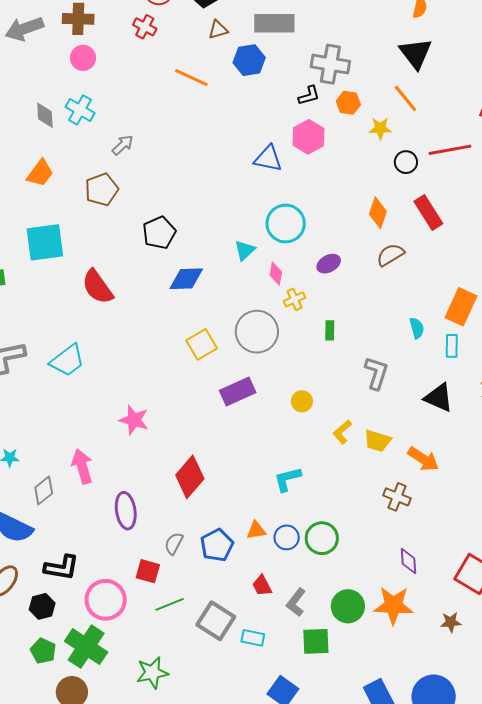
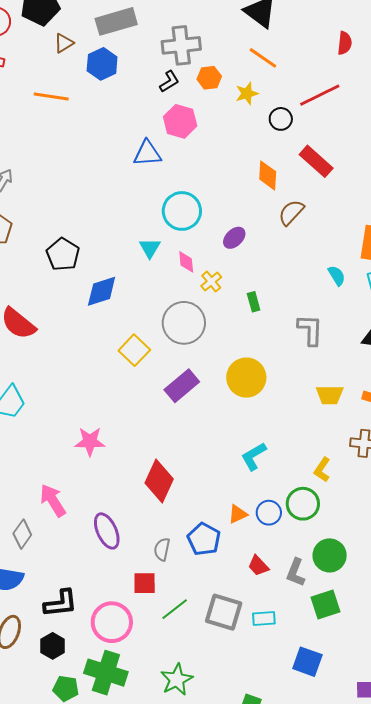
yellow circle: (302, 401) -> (246, 378), size x1.8
yellow L-shape: (342, 432) -> (322, 470), moved
green circle: (348, 606) -> (330, 555), moved

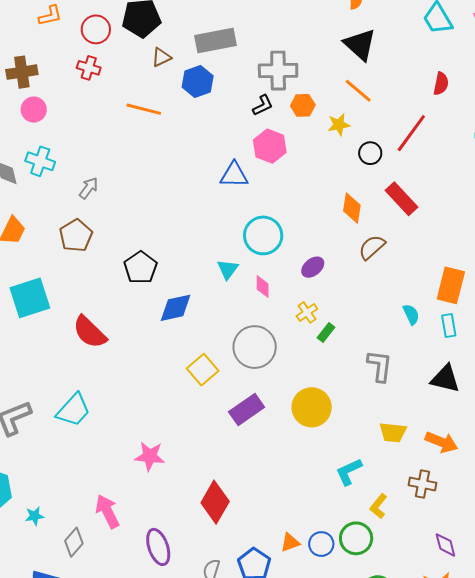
red line: (320, 95) -> (411, 133), turned -33
yellow cross: (211, 282) -> (307, 312), moved
green rectangle: (254, 302) -> (326, 333), turned 48
cyan L-shape: (254, 456) -> (349, 472), moved

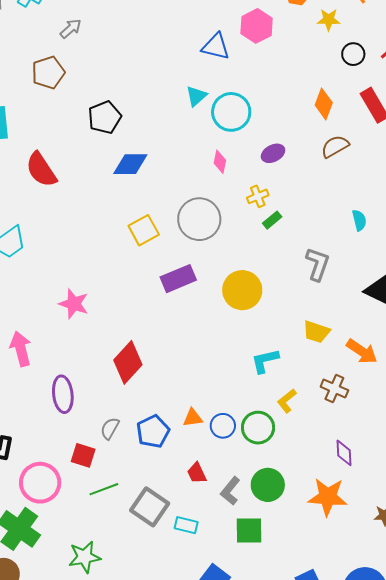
cyan triangle: (228, 269) -> (196, 96), moved

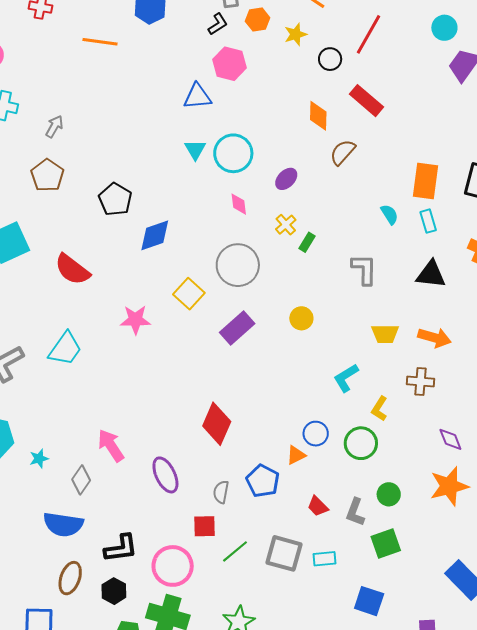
yellow circle: (242, 290) -> (301, 318), size x0.6
pink star: (74, 304) -> (135, 320), moved
blue circle: (223, 426) -> (316, 434), moved
green circle: (268, 485) -> (389, 494), size x0.7

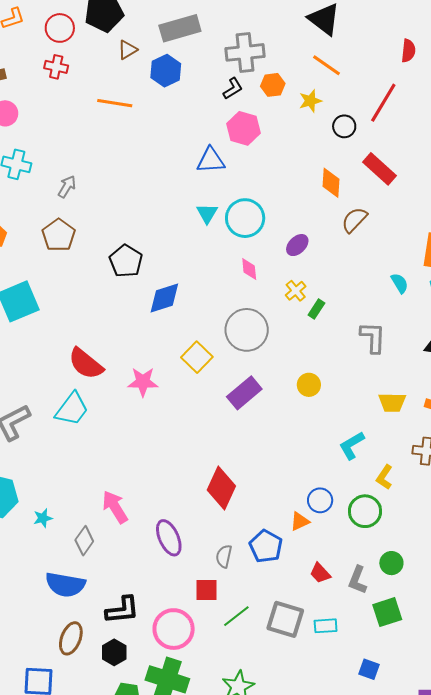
red semicircle: (72, 269) -> (86, 364), moved
blue square: (369, 601) -> (369, 669), size x0.7

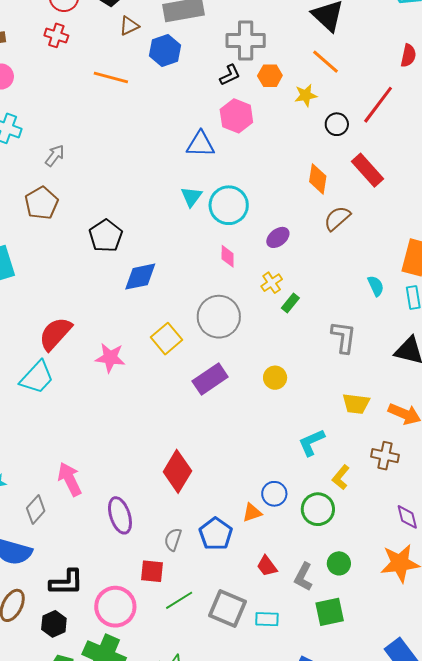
red semicircle: (86, 364) -> (55, 334), turned 87

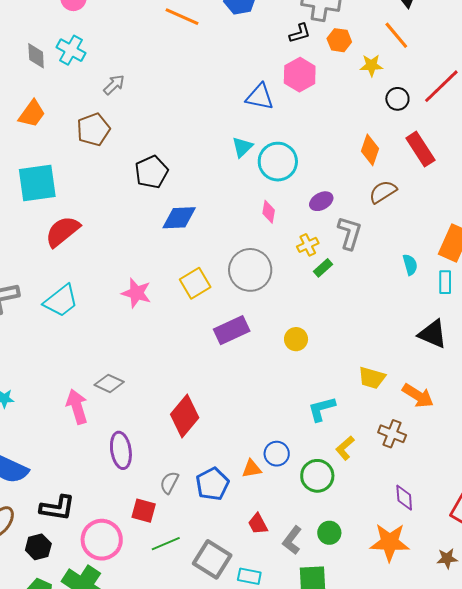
red semicircle: (55, 334) -> (63, 231), moved
gray L-shape: (344, 337) -> (350, 233), moved
gray diamond: (36, 510) -> (109, 383), moved, turned 64

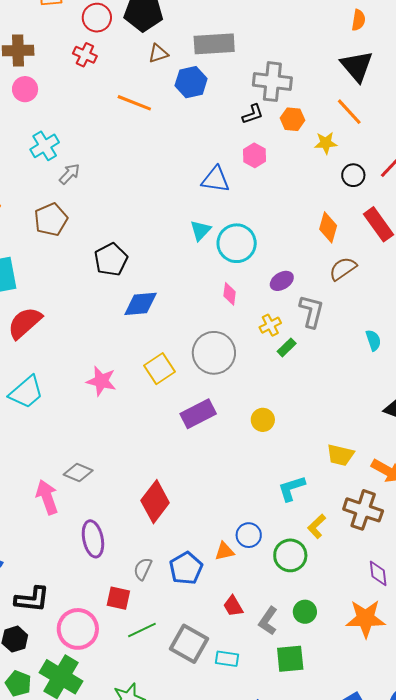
cyan cross: (71, 50) -> (45, 146), moved, turned 32
pink hexagon: (300, 75) -> (255, 155), size x0.7
brown cross: (392, 434) -> (363, 510), size x1.4

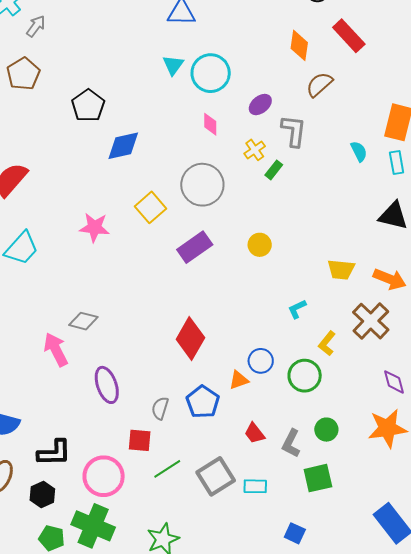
cyan L-shape: (292, 488) -> (297, 309), size x0.7
red diamond: (155, 502) -> (190, 339), moved
brown cross: (363, 510) -> (371, 321), turned 33
gray square: (189, 644) -> (216, 476), turned 36

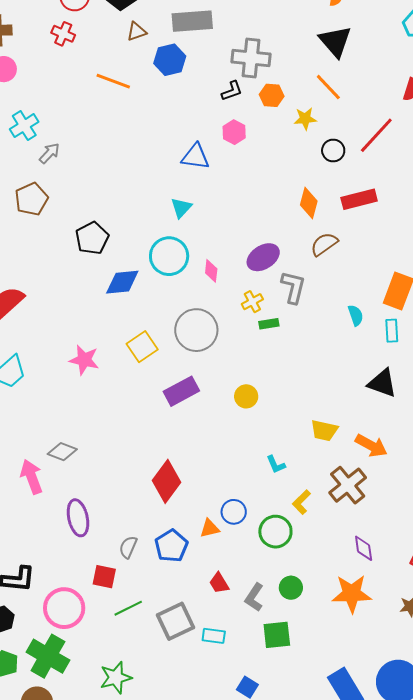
red rectangle: (349, 36) -> (359, 199), turned -68
cyan circle: (211, 73) -> (169, 256), moved
purple ellipse: (260, 105) -> (263, 257), size x1.4
green rectangle: (274, 170) -> (269, 324), turned 36
cyan L-shape: (297, 309) -> (276, 464), turned -95

